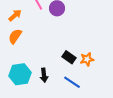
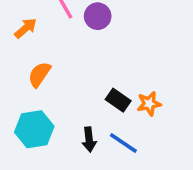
orange semicircle: (15, 36) -> (39, 74), moved
black arrow: (44, 75) -> (89, 140), moved

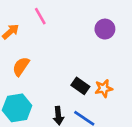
purple circle: (98, 16) -> (105, 29), moved

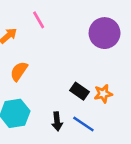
purple circle: (105, 29) -> (105, 33), size x1.5

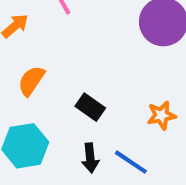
black rectangle: (79, 91) -> (90, 107), moved

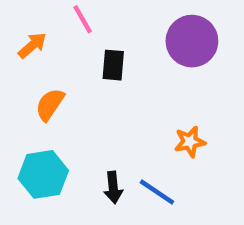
black rectangle: (90, 107) -> (113, 65), moved, turned 60

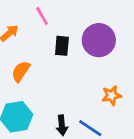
purple circle: (192, 41) -> (99, 40), moved

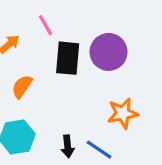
black rectangle: (62, 46) -> (68, 58), size x1.5
orange star: (112, 95) -> (123, 113), size x1.4

